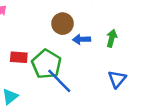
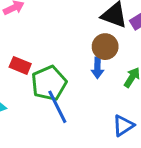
brown circle: (63, 24) -> (105, 47), moved
blue arrow: (82, 39) -> (97, 68), turned -105

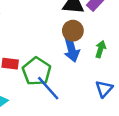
blue arrow: (97, 68) -> (71, 49), size x1.5

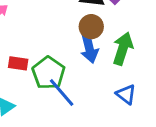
green arrow: (101, 49) -> (123, 49), size x1.6
blue triangle: (104, 89) -> (126, 94), turned -36

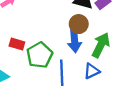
blue line: (62, 93) -> (62, 73), moved, turned 30
blue triangle: (126, 94) -> (92, 71), moved, turned 49

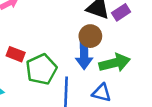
green arrow: (101, 45) -> (115, 63), turned 45
blue triangle: (92, 71) -> (102, 93), turned 35

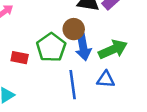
brown circle: (90, 36) -> (74, 29), moved
green pentagon: (41, 69) -> (51, 47), moved

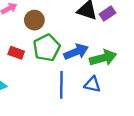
brown circle: (74, 29) -> (34, 20), moved
blue arrow: (83, 47) -> (76, 52), turned -110

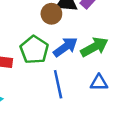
brown circle: (34, 20) -> (51, 14), moved
blue triangle: (92, 84) -> (99, 83), moved

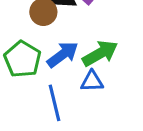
blue triangle: (99, 83) -> (92, 81), moved

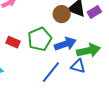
blue line: (54, 103) -> (51, 72), turned 35

